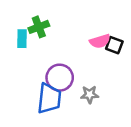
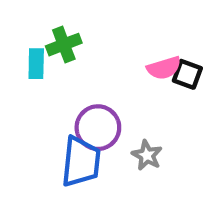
gray star: (90, 95) -> (147, 155), turned 30

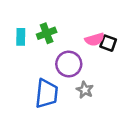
green cross: (64, 45) -> (47, 33), moved
purple circle: (98, 128) -> (69, 64), moved

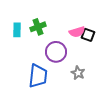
gray star: (85, 90) -> (78, 73), moved

